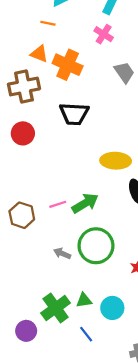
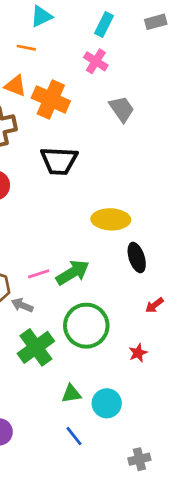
gray arrow: (62, 253) -> (22, 305), moved
green cross: (56, 308) -> (36, 347), moved

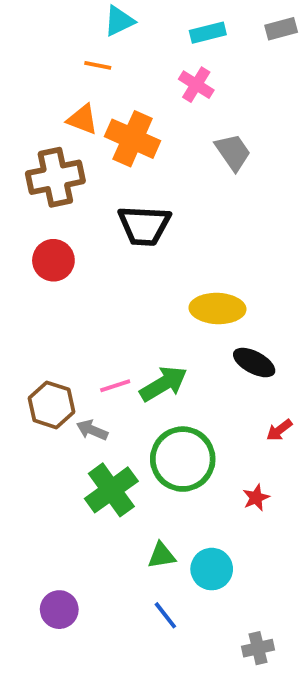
cyan rectangle: (104, 25) -> (208, 33), turned 50
black ellipse: (137, 258) -> (254, 363), turned -44

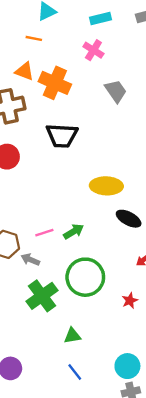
green arrow: (163, 384) -> (74, 232), size x0.7
cyan circle: (212, 569) -> (127, 366), moved

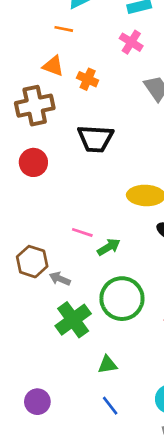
orange cross: (55, 83) -> (88, 79), size x0.6
pink line: (44, 233) -> (82, 232), moved, turned 36

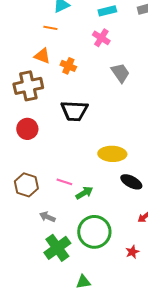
brown hexagon: (32, 262) -> (26, 185), moved

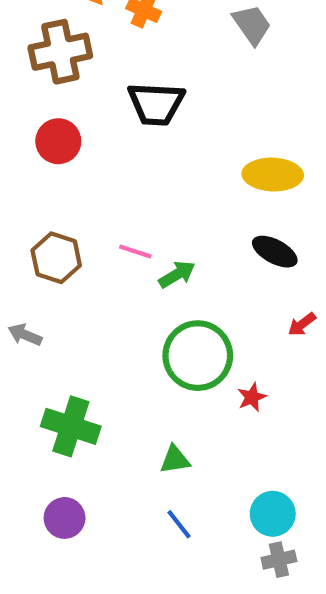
yellow ellipse: (112, 154) -> (273, 175), moved
gray arrow: (47, 217) -> (25, 335), moved
green cross: (57, 248) -> (71, 426), moved, turned -36
red star: (132, 252) -> (252, 397), moved

